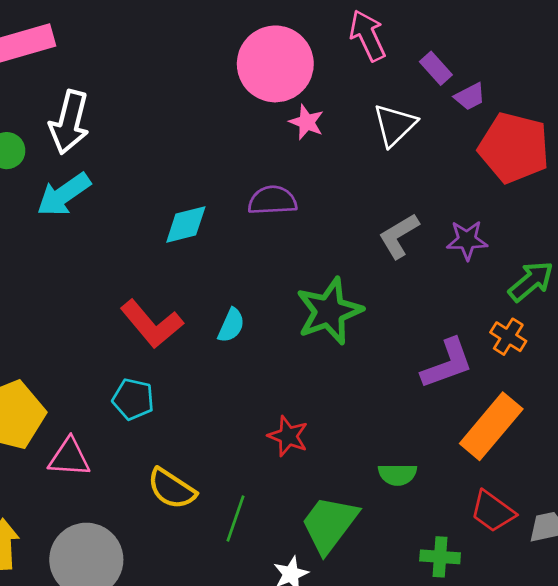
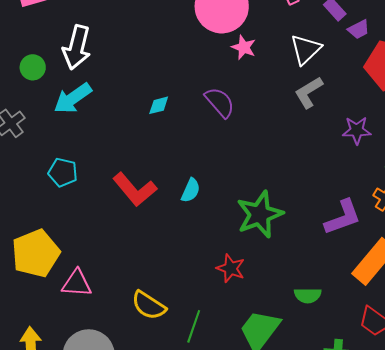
purple semicircle: (272, 200) -> (220, 102), turned 52
cyan diamond: (186, 224) -> (159, 105), moved, size x0.7
gray L-shape: (399, 236) -> (309, 92), moved
green star: (329, 311) -> (260, 214), moved
cyan pentagon: (133, 399) -> (63, 172), moved

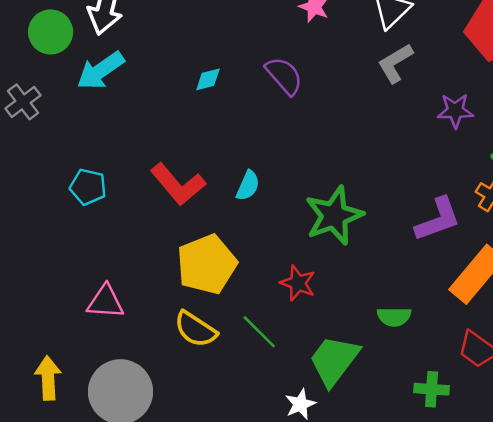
green circle: (33, 67) -> (51, 32), size x1.4
cyan pentagon: (63, 172) -> (88, 187), moved
yellow pentagon: (36, 253) -> (207, 264), moved
green line: (194, 326) -> (259, 332), moved, turned -64

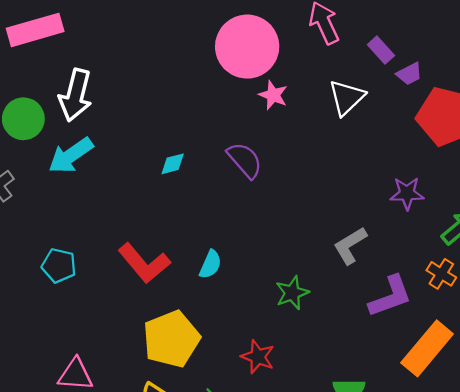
gray L-shape: (395, 63) -> (350, 245), moved
green star: (334, 216) -> (292, 293), size x0.6

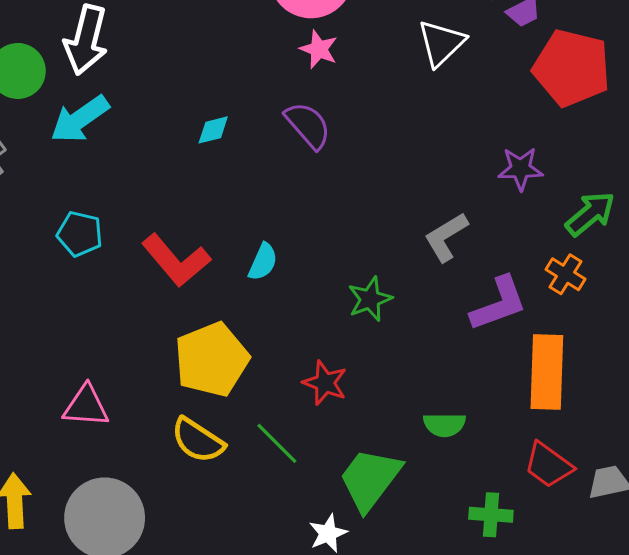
pink star: (273, 95) -> (319, 49), moved
cyan pentagon: (59, 266) -> (80, 234), moved
orange rectangle: (427, 348) -> (547, 372), turned -38

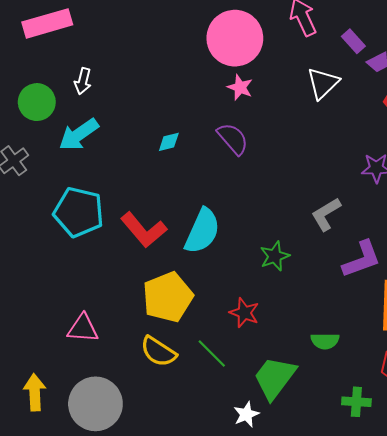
white arrow: (86, 40) -> (83, 81), size x0.6
cyan pentagon: (80, 234) -> (79, 212), size x1.6
cyan semicircle: (263, 262) -> (202, 231), size x1.8

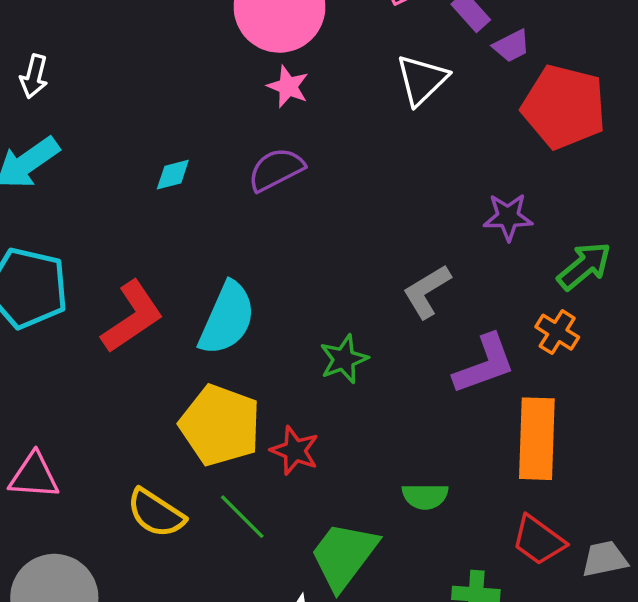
purple semicircle: (233, 139) -> (276, 169), turned -76
red L-shape: (144, 230) -> (132, 317), turned -84
yellow pentagon: (168, 297) -> (220, 425), moved, turned -30

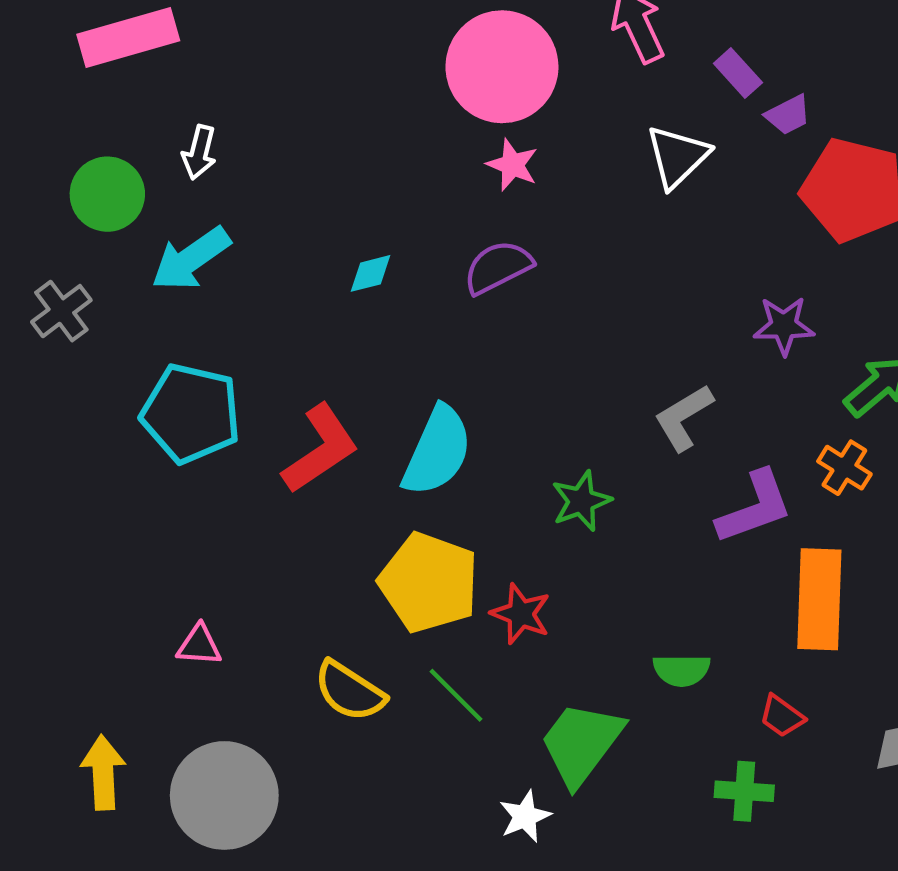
pink triangle: (34, 476) -> (199, 645), size x0.7
red trapezoid: (539, 540) -> (782, 716), moved, size x0.7

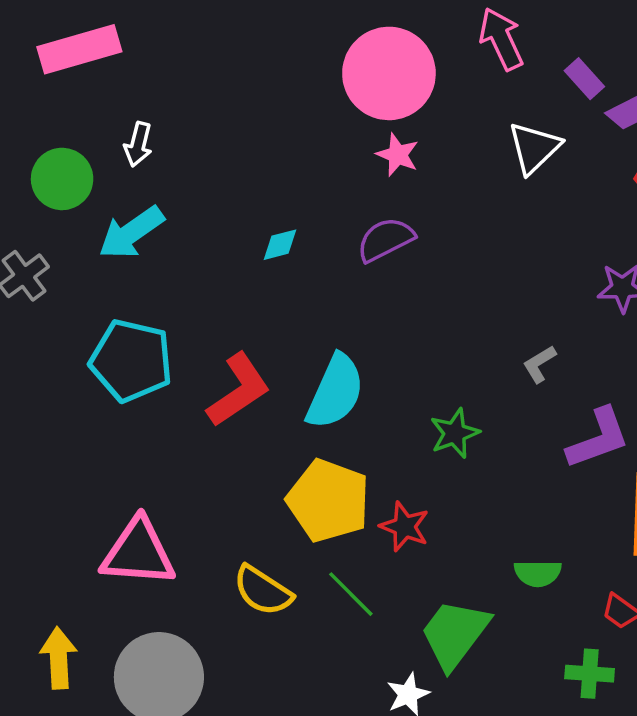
gray L-shape: (684, 418) -> (539, 364), size x0.7
pink triangle: (199, 645) -> (138, 553), size x2.0

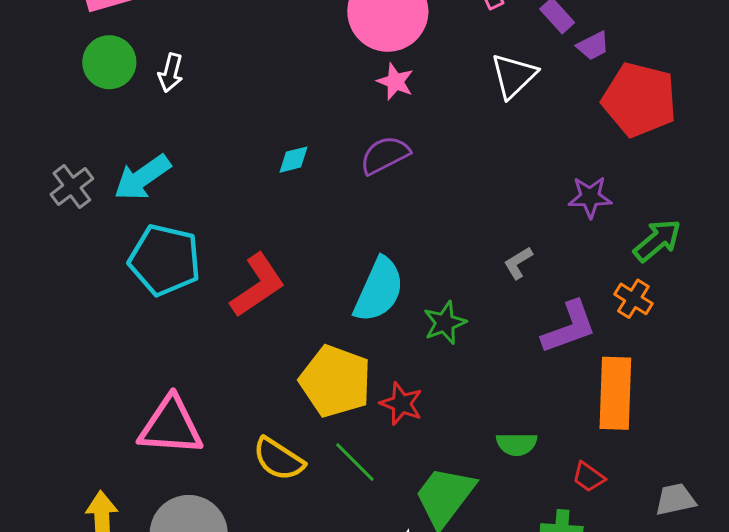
green circle: (62, 179) -> (109, 62), moved
cyan arrow: (131, 233) -> (142, 178), moved
cyan semicircle: (335, 392) -> (379, 290), moved

